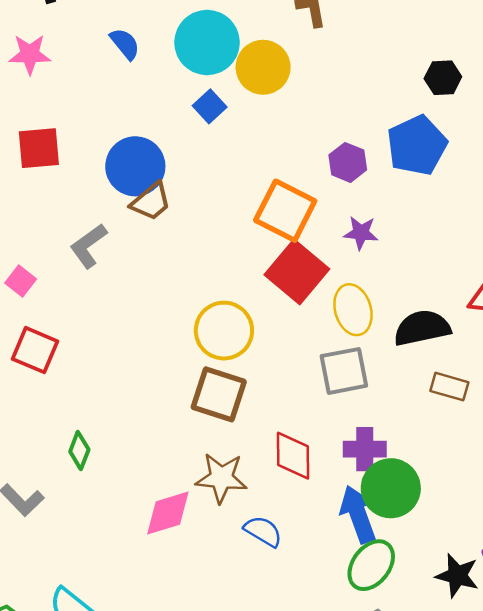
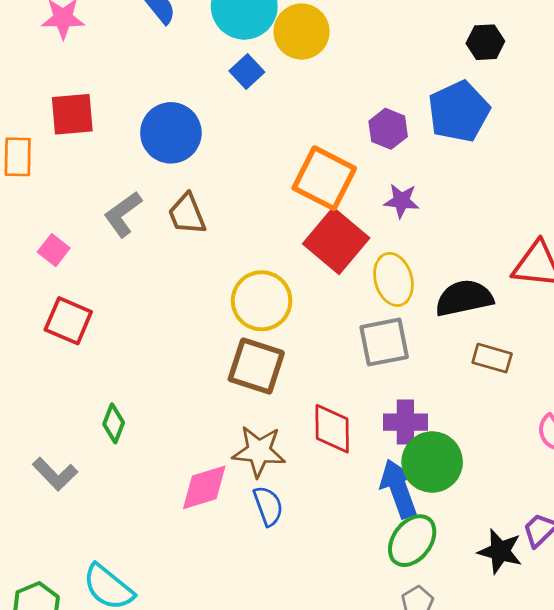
brown trapezoid: (151, 202) -> (187, 214), moved, turned 108
blue semicircle: (263, 531) -> (268, 506), moved, turned 39

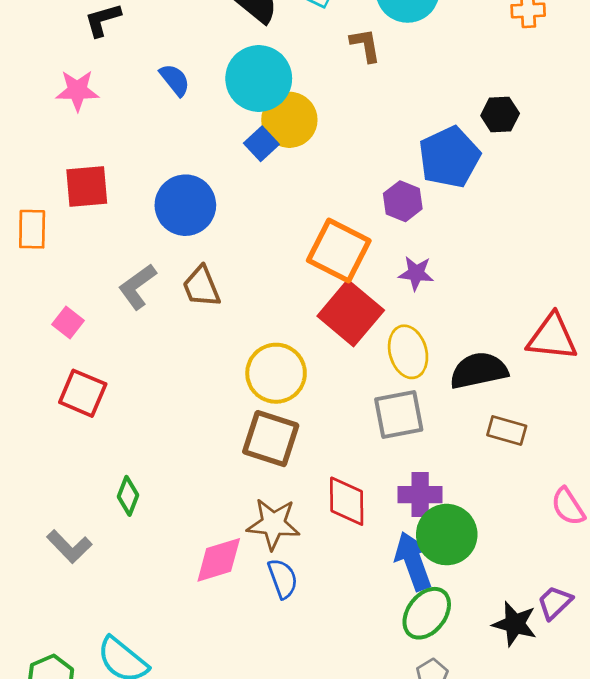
yellow circle: (302, 32) -> (289, 120), moved
blue pentagon: (459, 112) -> (449, 157), moved

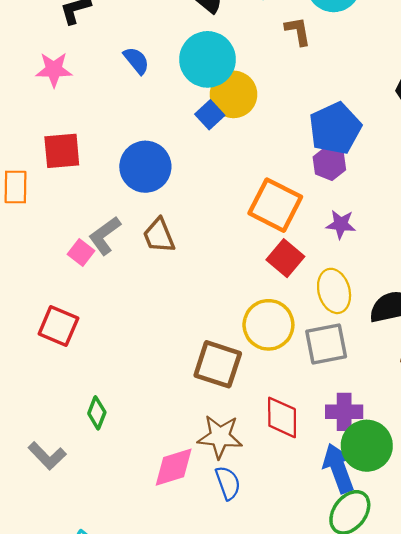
blue pentagon: (449, 157) -> (335, 128), moved
red square: (351, 313) -> (285, 258), size x0.7
pink square: (68, 323) -> (81, 253), moved
yellow circle: (276, 373) -> (268, 325), moved

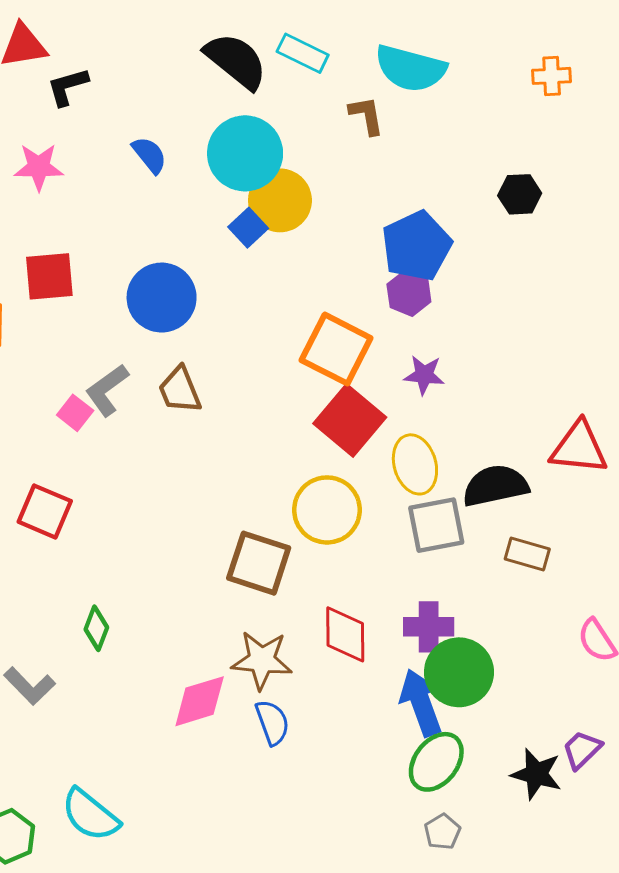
red square: (285, 258) -> (350, 420), size x1.4
gray square: (326, 344) -> (436, 525), moved

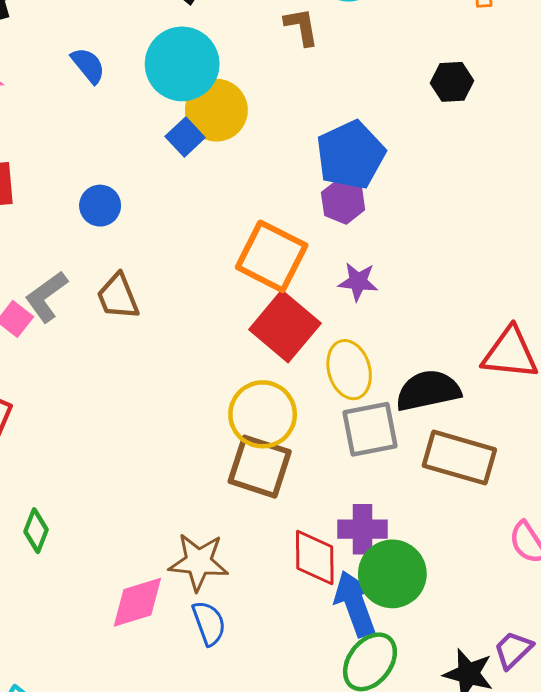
black hexagon: (520, 194) -> (452, 82), moved
blue circle: (162, 298) -> (100, 206), size x0.6
brown rectangle: (527, 554) -> (459, 458), size x1.6
brown square: (259, 563) -> (260, 467), moved
red diamond: (345, 634) -> (315, 557), moved

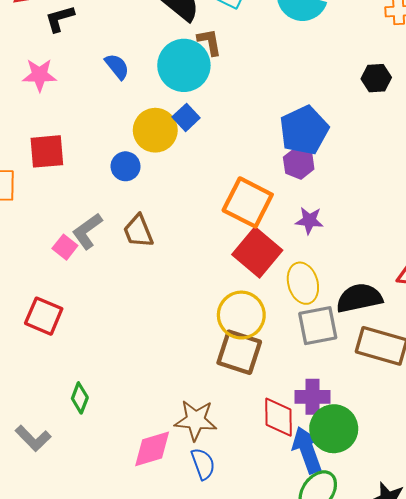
brown L-shape: (301, 27) -> (209, 42), moved
yellow circle: (216, 110) -> (155, 130), moved

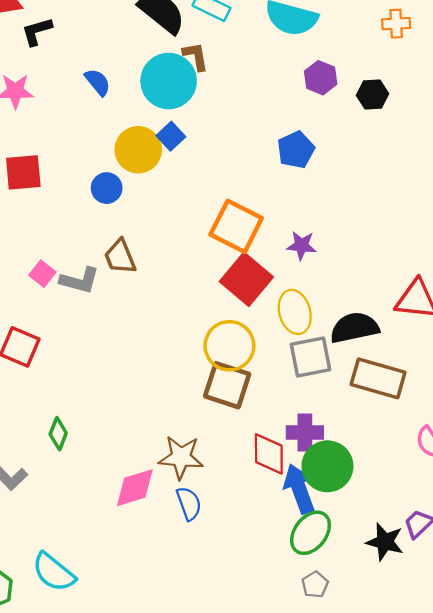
blue pentagon: (304, 130) -> (296, 150), size x0.7
purple hexagon: (299, 163) -> (321, 78), moved
gray L-shape: (87, 231) -> (80, 280), moved, turned -129

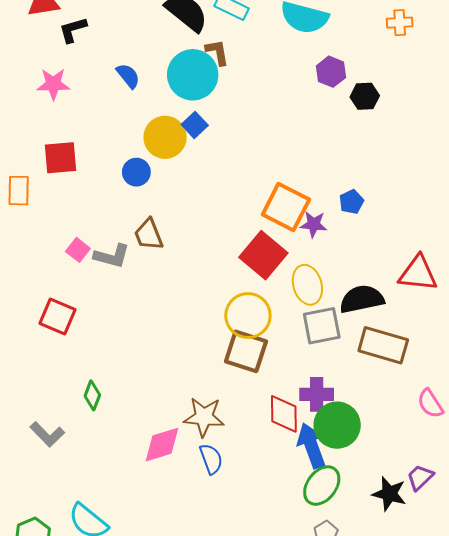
black hexagon: (372, 95) -> (365, 96), moved
blue pentagon: (296, 150) -> (351, 202), moved, size x0.7
orange square: (236, 226) -> (286, 207), moved

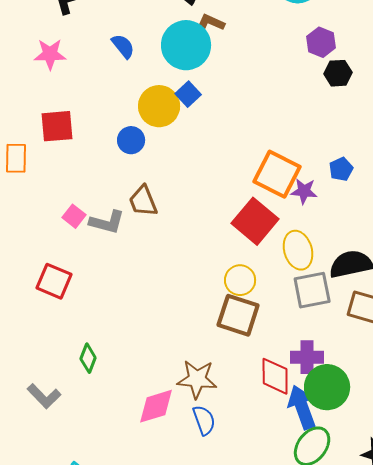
brown L-shape: (217, 52) -> (210, 23), turned -56
black hexagon: (365, 96) -> (338, 73), moved
yellow circle: (248, 316) -> (240, 280), size x0.7

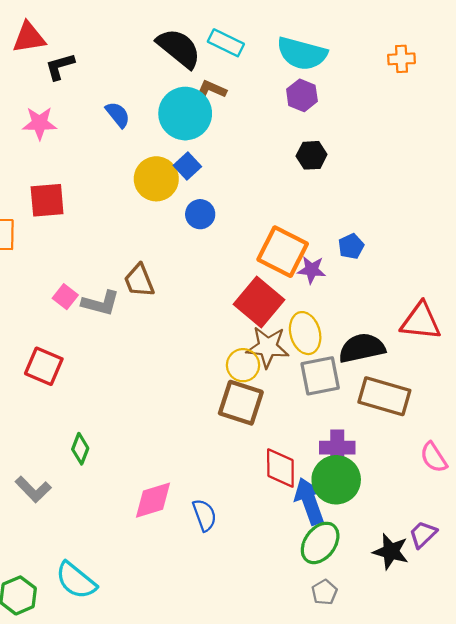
purple hexagon: (321, 42) -> (302, 95), moved
black hexagon: (338, 73) -> (312, 155), moved
blue circle: (131, 140) -> (200, 214), moved
purple cross: (307, 357) -> (337, 448), moved
brown star: (197, 379) -> (268, 347), moved

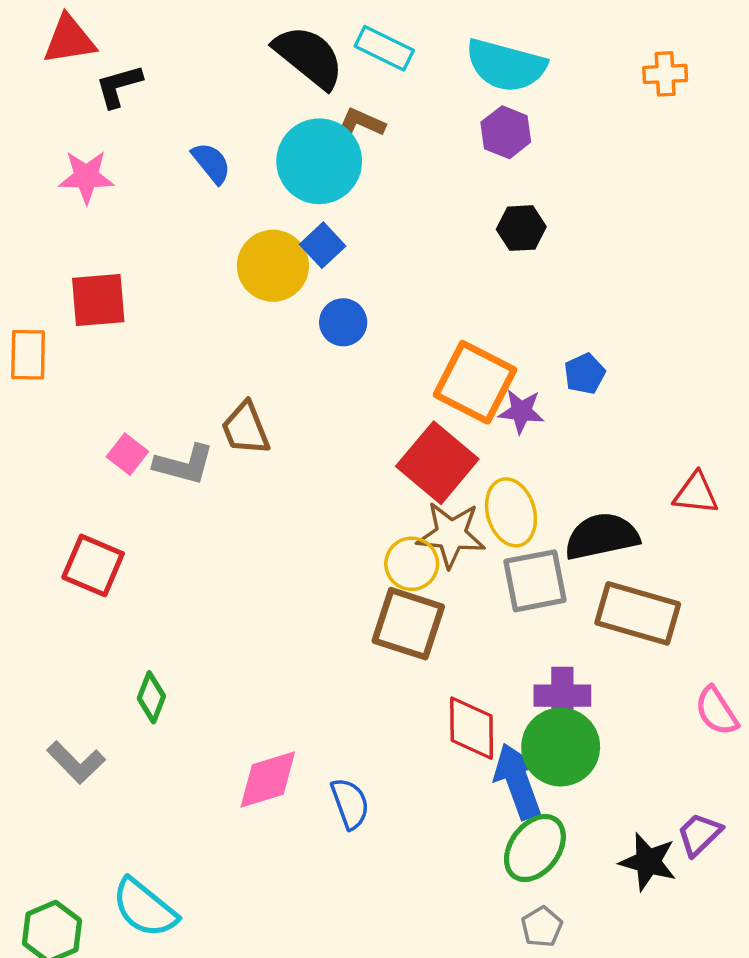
red triangle: (421, 321) -> (696, 494), size x0.7

